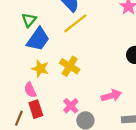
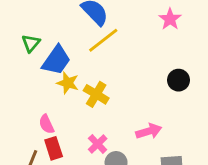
green triangle: (29, 20) -> (31, 43), moved
yellow star: (40, 68) -> (68, 83), moved

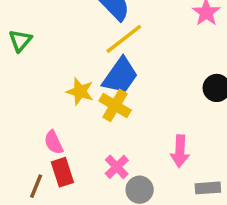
green triangle: (31, 43) -> (20, 41), moved
blue trapezoid: (56, 60) -> (120, 76), moved
pink arrow: (149, 131) -> (180, 151), turned 110

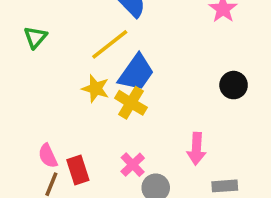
yellow line: (124, 39) -> (110, 44), moved
pink semicircle: (54, 142) -> (48, 156), moved

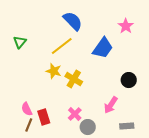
blue trapezoid: (136, 73) -> (103, 48), moved
black circle: (234, 85) -> (129, 80), moved
pink arrow: (196, 149) -> (111, 105), turned 30

